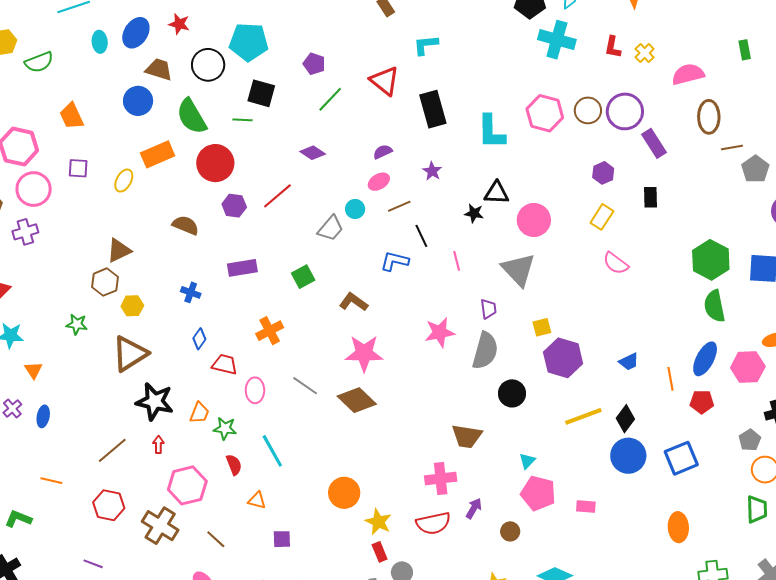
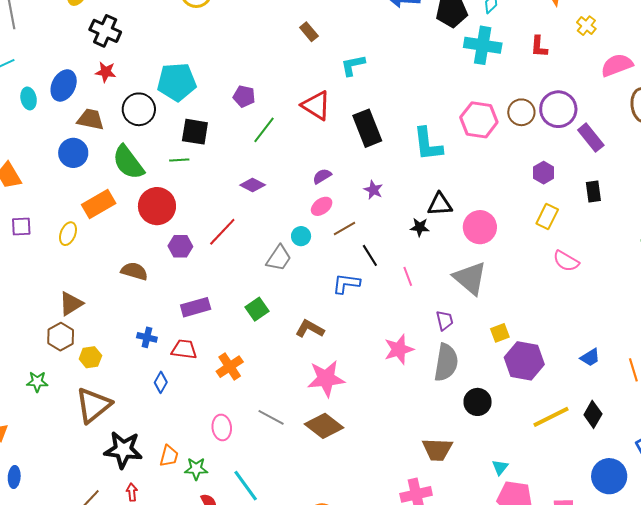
yellow cross: (645, 53) -> (586, 26), moved
red trapezoid: (225, 364) -> (184, 349), moved
blue circle: (628, 456) -> (609, 476), moved

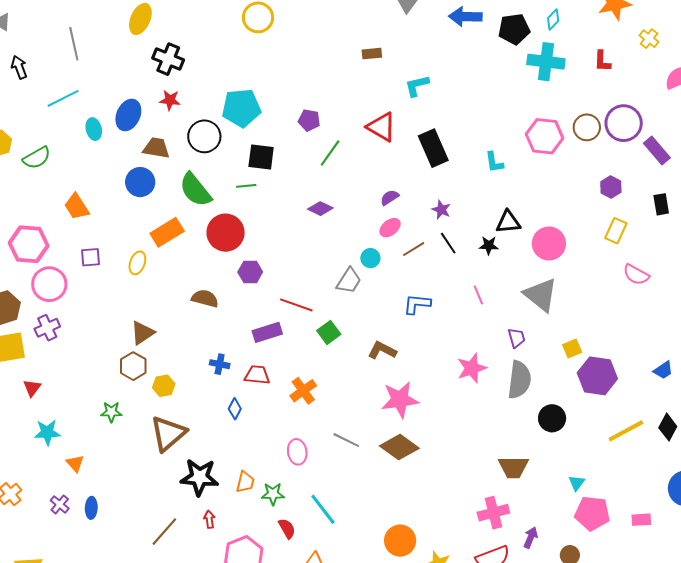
brown rectangle: (309, 32) -> (372, 54), turned -54
cyan L-shape: (428, 144) -> (494, 162), size x0.6
red line: (222, 232) -> (296, 305), moved, turned 68
black line: (370, 255) -> (448, 243), moved

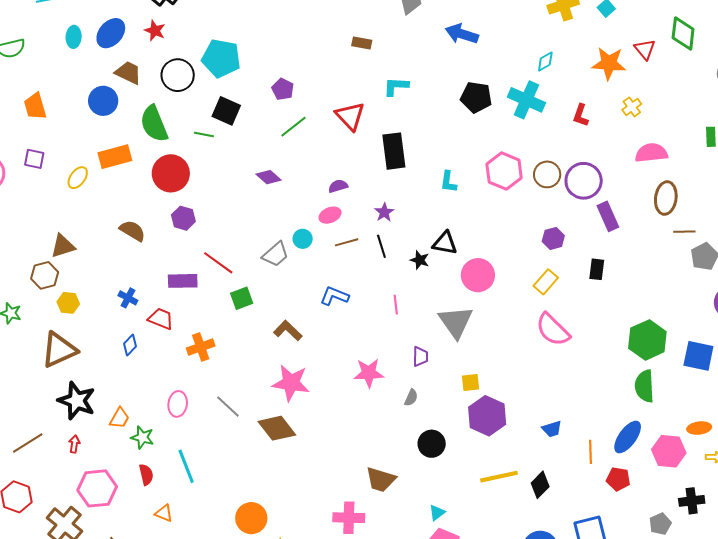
black pentagon: (514, 29) -> (476, 97), moved
pink semicircle: (636, 275) -> (553, 330), size x1.4
gray semicircle: (519, 380) -> (411, 398), size x0.5

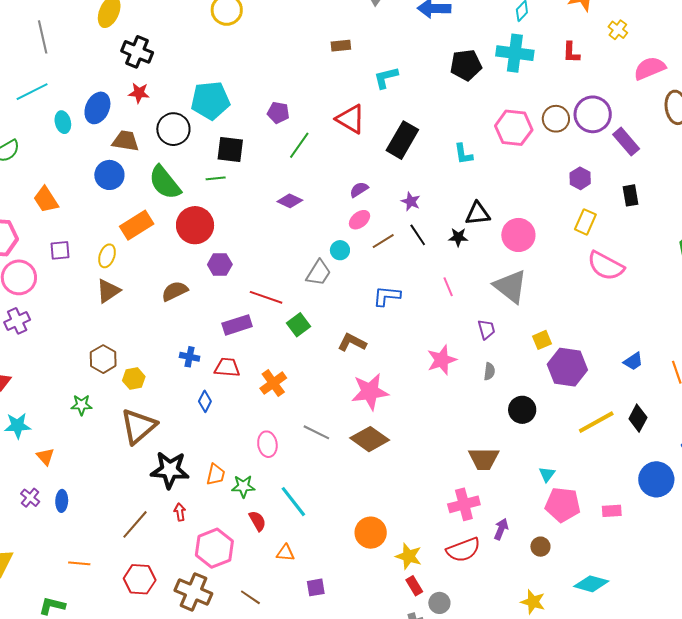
black rectangle: (394, 151) -> (402, 140), turned 54
brown semicircle: (132, 231) -> (175, 291), turned -40
brown triangle: (63, 246) -> (108, 291), moved

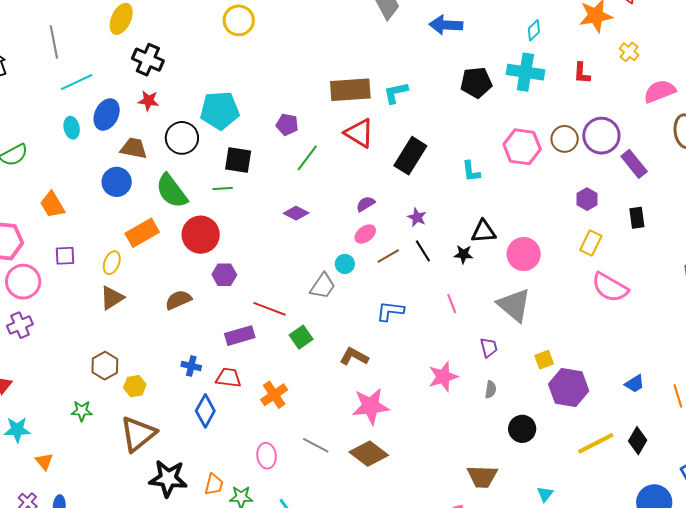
brown rectangle: (341, 46) -> (350, 90), moved, size x2.0
cyan line: (32, 92) -> (77, 82), moved
blue diamond: (205, 401) -> (205, 411), size x1.5

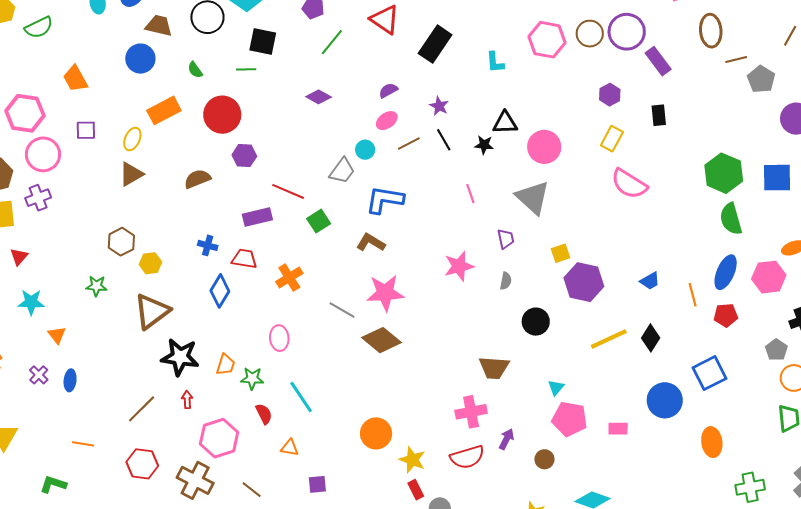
green semicircle: (172, 191) -> (195, 70), size x0.5
blue L-shape: (390, 311) -> (385, 200), moved, size x1.4
gray line: (316, 445) -> (342, 310), moved

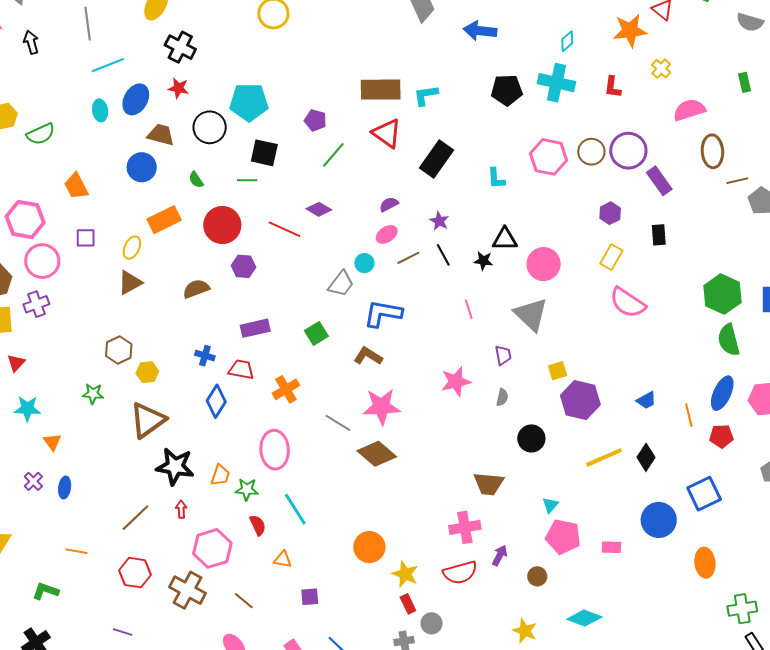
red line: (288, 191) -> (284, 229), moved
pink ellipse: (279, 338) -> (275, 450), size x1.5

